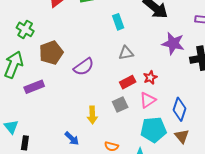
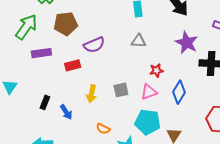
red rectangle: (128, 82) -> (73, 65), moved
blue diamond: (180, 109) -> (179, 92), moved
black rectangle: (25, 143) -> (45, 102), moved

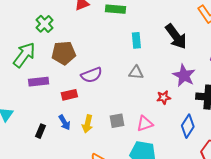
red star: (156, 70) -> (164, 97), moved
blue diamond: (179, 92) -> (188, 126), moved
blue arrow: (66, 112) -> (64, 122), moved

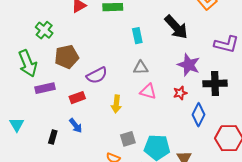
green arrow: (24, 55) -> (28, 63), turned 128
red star: (164, 97) -> (180, 93), moved
gray square: (117, 121) -> (128, 139), moved
yellow arrow: (87, 124) -> (116, 104), moved
pink triangle: (145, 124) -> (148, 91), moved, turned 42

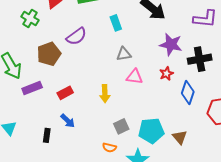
green cross: (44, 30) -> (30, 18), moved
purple semicircle: (97, 75) -> (76, 36), moved

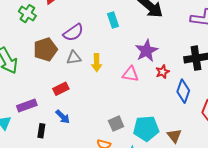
purple star: (171, 45) -> (146, 51), moved, turned 30
gray triangle: (124, 54) -> (74, 58), moved
purple rectangle: (32, 88) -> (27, 105), moved
yellow arrow: (105, 94) -> (97, 63), moved

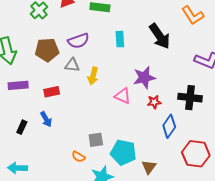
purple rectangle: (27, 105) -> (18, 85), moved

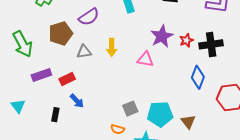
gray triangle: (72, 65) -> (84, 52), moved
red rectangle: (52, 92) -> (67, 79), moved
red star: (154, 102) -> (186, 40), moved

